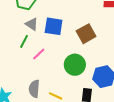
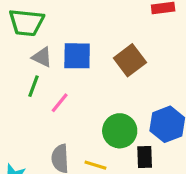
green circle: (75, 65) -> (120, 131), moved

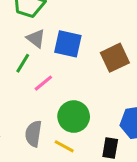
green circle: (120, 131) -> (74, 117), moved

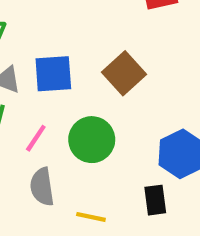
green circle: (74, 117) -> (92, 140), moved
gray semicircle: (33, 134) -> (42, 187), moved

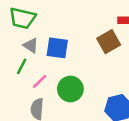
brown square: (124, 73) -> (109, 42), moved

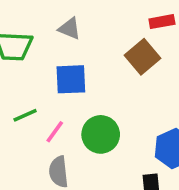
gray triangle: (31, 45) -> (70, 29), moved
green line: (22, 66) -> (25, 115), turned 49

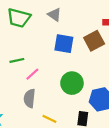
blue square: (71, 79) -> (64, 44), moved
green circle: (101, 134) -> (72, 83), moved

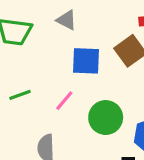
pink line: (32, 74) -> (64, 101), moved

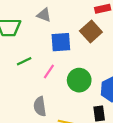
green line: (20, 95) -> (24, 61), moved

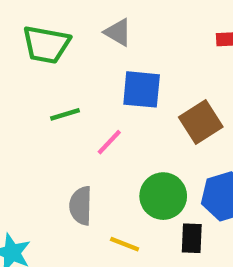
brown square: (91, 31) -> (201, 122), moved
green circle: (79, 80) -> (163, 196), moved

